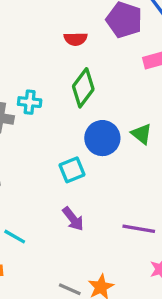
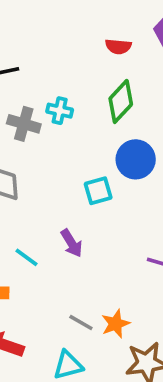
purple arrow: (73, 219) -> (72, 243), moved

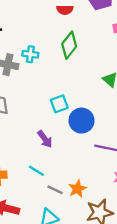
blue circle: (136, 159) -> (82, 121), moved
cyan line: (26, 257) -> (36, 171), moved

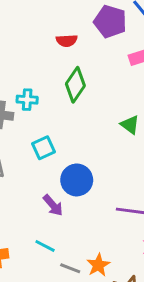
cyan square: (59, 104) -> (43, 148), moved
blue circle: (82, 121) -> (77, 180), moved

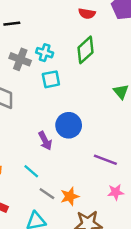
cyan square: (43, 148) -> (51, 79), moved

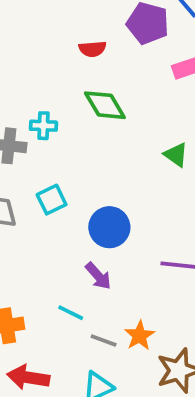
green diamond: (85, 50) -> (105, 105), turned -64
cyan square: (51, 79) -> (52, 200), moved
purple arrow: (45, 141) -> (98, 276), moved

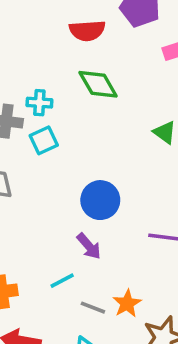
red semicircle: (92, 49) -> (87, 31), size x1.4
cyan square: (52, 200) -> (44, 140), moved
cyan line: (71, 313) -> (62, 281), turned -55

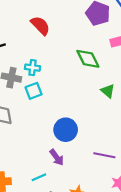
red semicircle: (87, 31) -> (40, 26), moved, turned -135
green diamond: (98, 84) -> (88, 59), moved

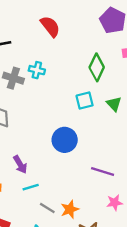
green diamond: (88, 59) -> (97, 67), turned 45
cyan square: (34, 91) -> (85, 100), moved
purple arrow: (57, 157) -> (20, 165), moved

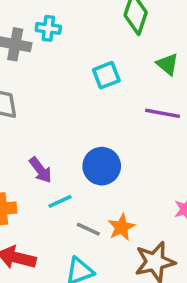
cyan square: (85, 100) -> (106, 75), moved
blue circle: (65, 140) -> (102, 166), moved
purple line: (103, 172) -> (163, 113), moved

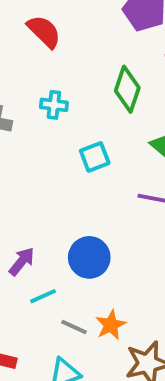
cyan cross: (48, 28) -> (54, 105), moved
purple arrow: (41, 170) -> (22, 262), turned -104

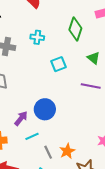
blue circle: (89, 257) -> (45, 109), moved
gray line: (74, 327) -> (48, 152), turned 40

